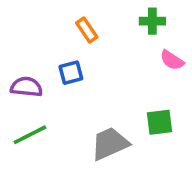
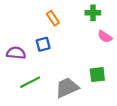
green line: (30, 135) -> (30, 82), moved

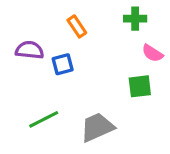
purple semicircle: (16, 53) -> (30, 50), moved
green square: (97, 75) -> (140, 86), moved

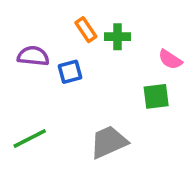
green cross: (135, 19) -> (117, 37), moved
green line: (44, 119) -> (30, 139), moved

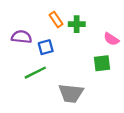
green line: (30, 139) -> (35, 73), moved
gray trapezoid: (109, 142) -> (71, 93), turned -150

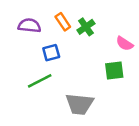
green cross: (77, 24) -> (86, 27), turned -35
purple semicircle: (21, 37) -> (29, 26), moved

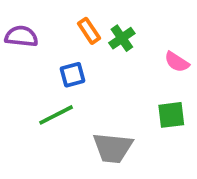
purple semicircle: (29, 26) -> (21, 36), moved
green square: (114, 71) -> (171, 115), moved

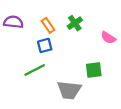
orange rectangle: (89, 31) -> (48, 25), moved
green square: (171, 115) -> (94, 70), moved

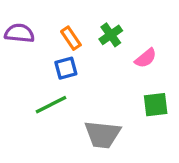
pink semicircle: (108, 38) -> (146, 58), moved, turned -72
green square: (94, 70) -> (156, 105), moved

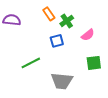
orange rectangle: (71, 38) -> (49, 14), moved
blue square: (66, 68) -> (57, 41), moved

